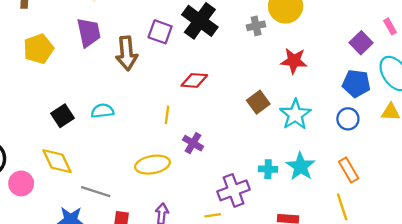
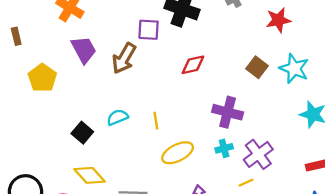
brown arrow: (127, 53) -> (124, 58), turned 52
yellow line: (167, 115) -> (156, 121), moved
purple cross: (193, 143) -> (228, 112), moved, size x1.5
cyan cross: (268, 169) -> (224, 148), moved

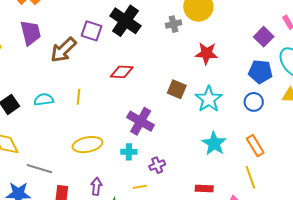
brown square: (257, 67) -> (177, 89), turned -30
yellow line: (156, 121) -> (79, 97), moved
purple cross: (258, 154) -> (157, 165), size x0.6

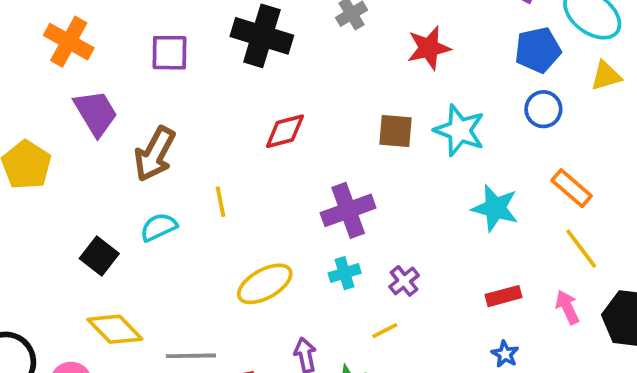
purple square: (92, 31) -> (169, 53), moved
brown arrow: (63, 50) -> (155, 154), moved
purple cross: (141, 121) -> (348, 210), turned -32

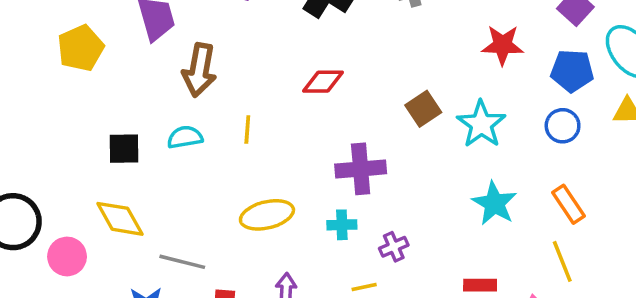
red star: (429, 48) -> (503, 45), moved
brown square: (396, 131) -> (423, 109), turned 36
brown arrow: (155, 154) -> (199, 70), turned -33
black square: (99, 256) -> (124, 149), turned 36

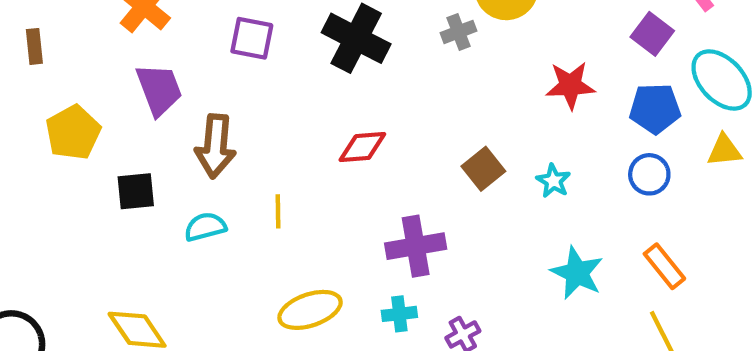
cyan star: (481, 124) -> (553, 181), size x0.6
black square: (124, 149) -> (136, 191), moved

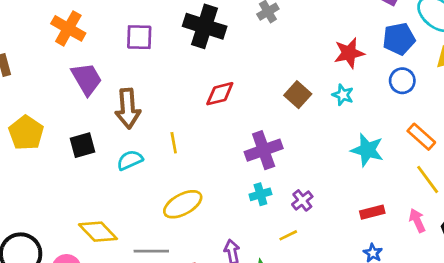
red star: (570, 85) -> (349, 53), moved
yellow pentagon: (73, 132) -> (26, 133), moved
yellow ellipse: (310, 310) -> (183, 204), moved

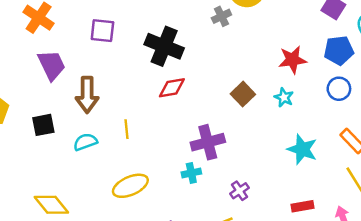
black cross: (205, 26) -> (164, 46), moved
cyan cross: (260, 194) -> (191, 173), moved

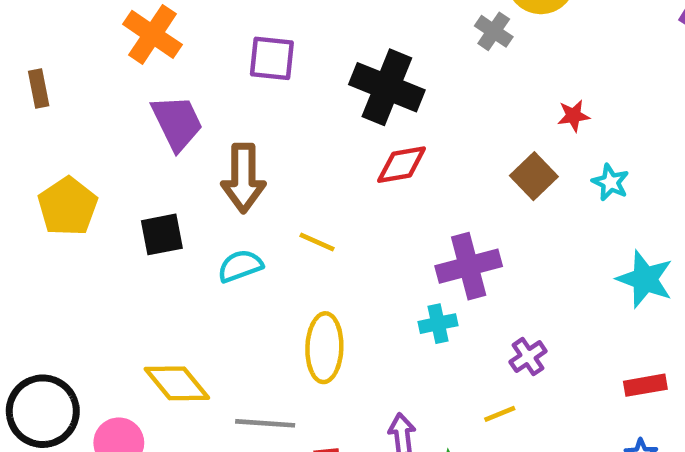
gray cross: (221, 16) -> (494, 31), turned -30
red star: (292, 60) -> (573, 116), moved, size x0.6
yellow line: (127, 129) -> (317, 242), turned -60
yellow ellipse: (130, 186) -> (324, 348), turned -64

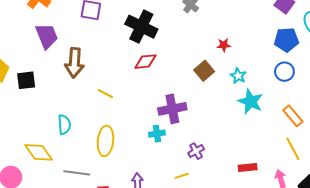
black square: (162, 234) -> (26, 80), moved
cyan semicircle: (240, 266) -> (64, 125), moved, turned 102
cyan star: (645, 279) -> (251, 102), moved

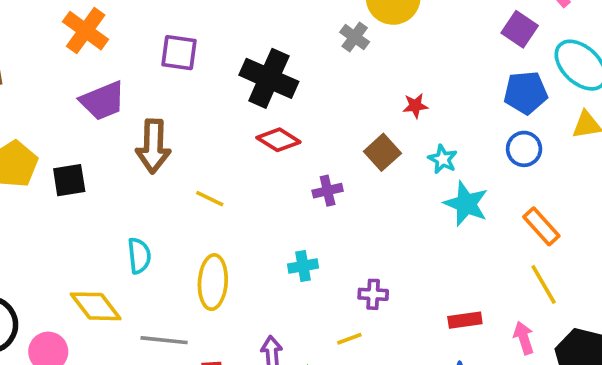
purple trapezoid: (47, 36) -> (103, 101), turned 92
red diamond: (145, 62) -> (278, 140), turned 40
purple cross: (172, 109) -> (328, 191), moved, size x0.6
purple cross: (196, 151) -> (373, 294), turned 35

